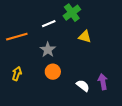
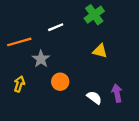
green cross: (72, 13) -> (94, 15), moved
yellow triangle: (85, 37) -> (100, 51), moved
gray star: (48, 50) -> (41, 59), moved

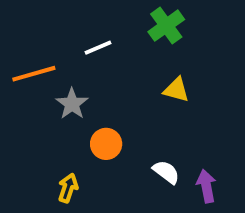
yellow arrow: (19, 84) -> (68, 188), moved
purple arrow: (117, 93) -> (206, 186), moved

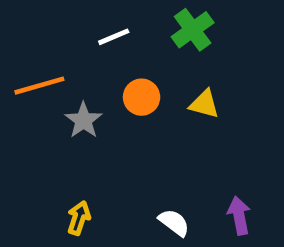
white line: (98, 48) -> (114, 37), moved
orange circle: (106, 144) -> (142, 97), moved
white semicircle: (166, 172) -> (174, 223), moved

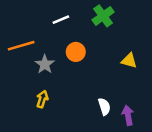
yellow triangle: (204, 104) -> (129, 61), moved
yellow arrow: (79, 218) -> (42, 99), moved
white semicircle: (174, 223) -> (104, 107), moved, turned 35

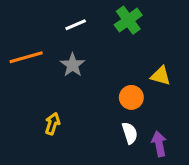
orange circle: (76, 52) -> (131, 97), moved
gray star: (45, 64) -> (73, 65), moved

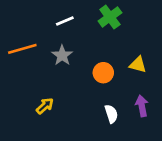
orange circle: (131, 97) -> (103, 73), moved
yellow arrow: (52, 124) -> (45, 106), turned 30
purple arrow: (159, 144) -> (142, 106), moved

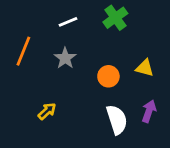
orange line: (22, 49) -> (23, 51), turned -52
purple arrow: (142, 106) -> (149, 111), turned 30
white semicircle: (111, 114) -> (117, 120), size x1.5

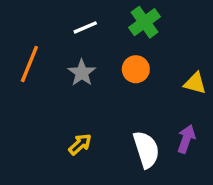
yellow triangle: (145, 68) -> (195, 83), moved
orange circle: (108, 76) -> (136, 69), moved
yellow arrow: (47, 111) -> (80, 144), moved

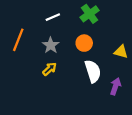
yellow arrow: (80, 144) -> (50, 69), moved
white semicircle: (146, 149) -> (93, 71), moved

